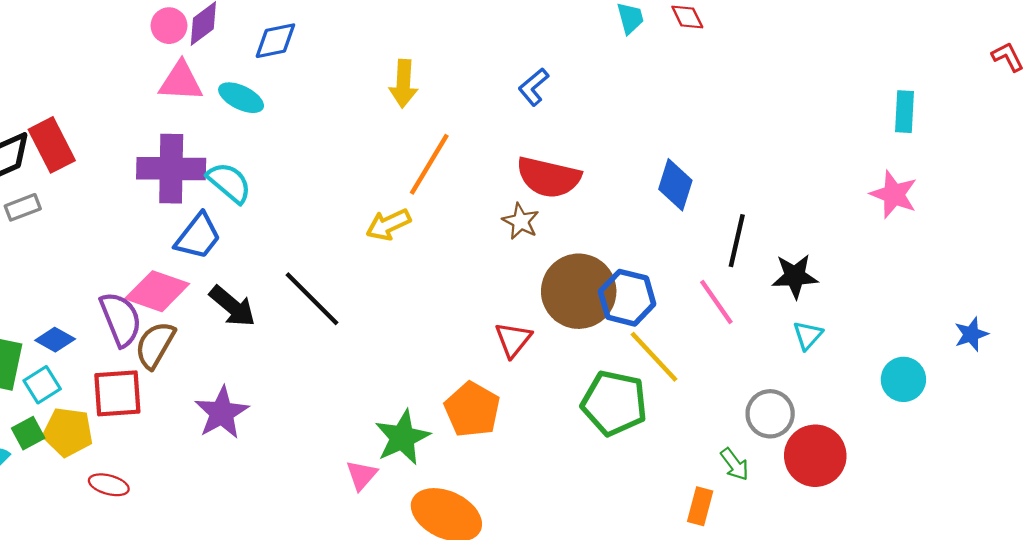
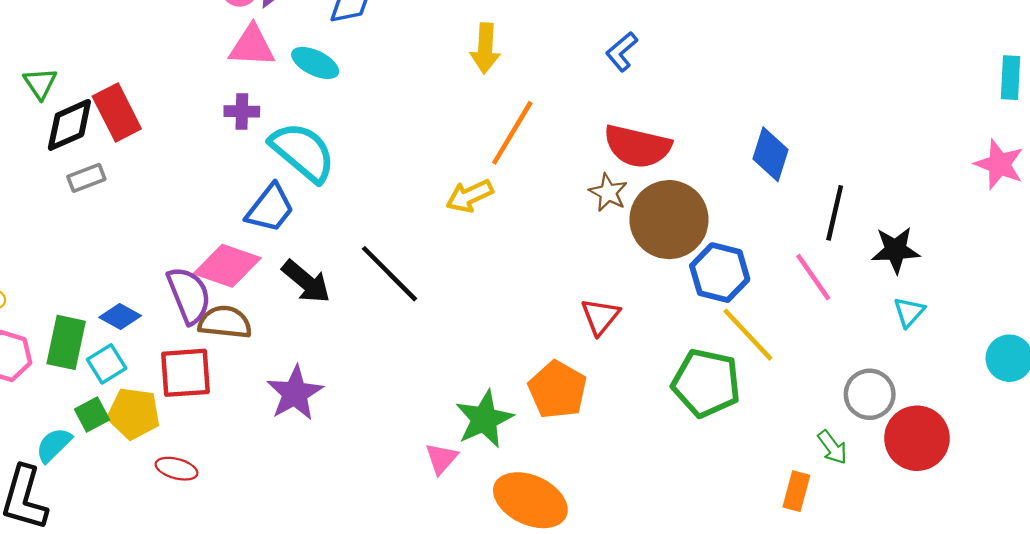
purple cross: (171, 169) -> (242, 111), moved, size x0.5
cyan semicircle: (229, 183) -> (303, 152), size x1.4
brown circle: (579, 291) -> (669, 220), moved
brown semicircle: (155, 345) -> (225, 322), turned 66

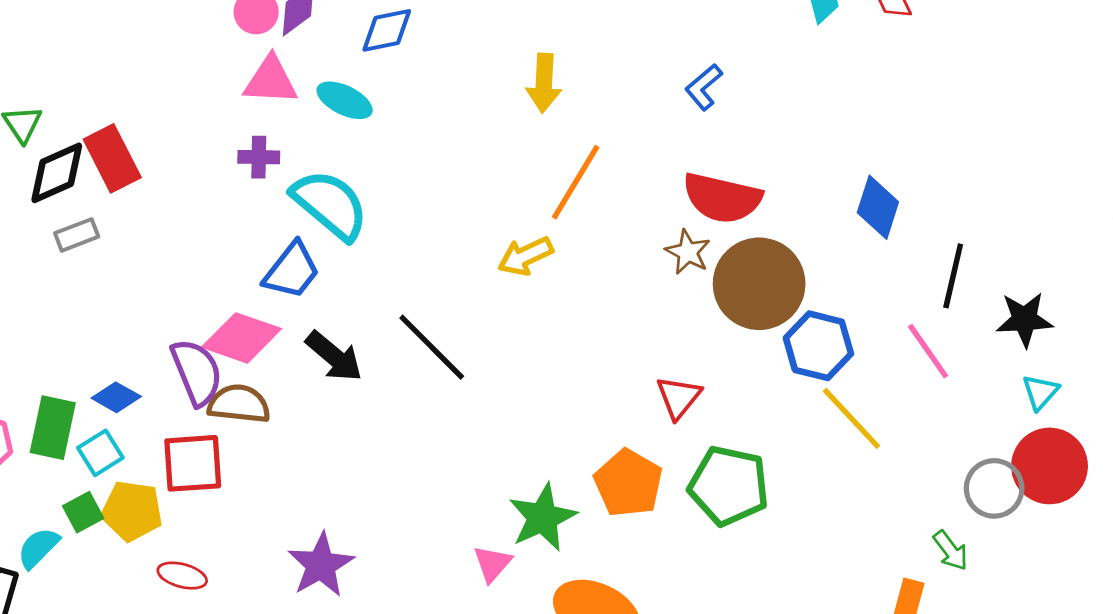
green pentagon: (706, 383) -> (729, 486), moved
purple star: (295, 393) -> (321, 565), moved
red circle: (917, 438) -> (1050, 466), moved

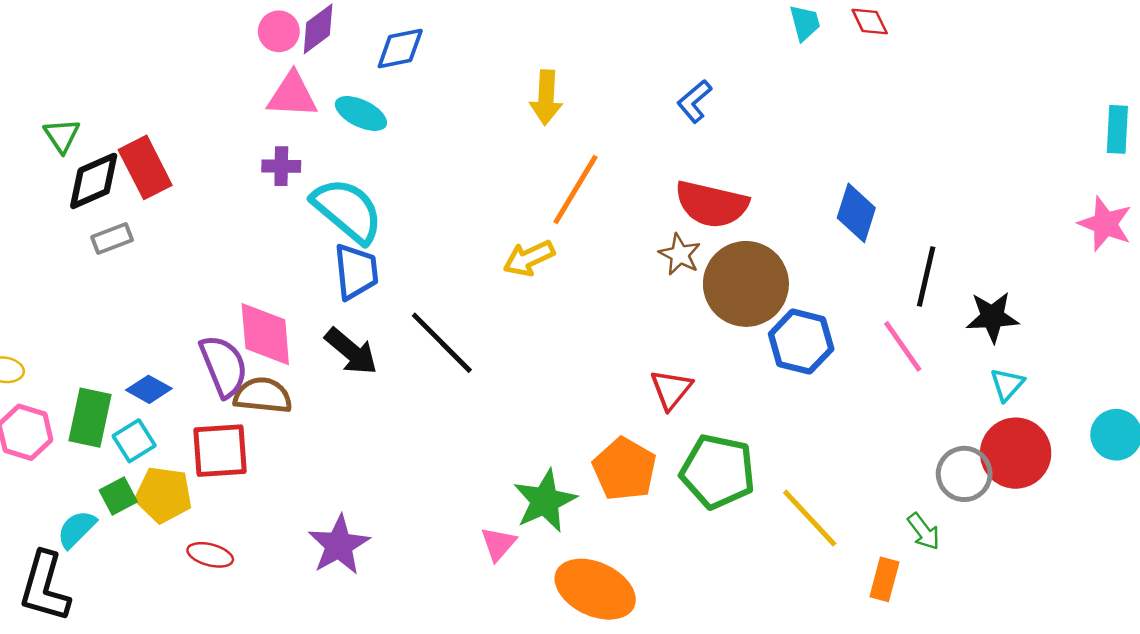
blue trapezoid: (292, 271) -> (356, 272), moved, turned -44
pink diamond: (242, 338) -> (265, 334), turned 66
yellow line: (852, 418) -> (810, 518), moved

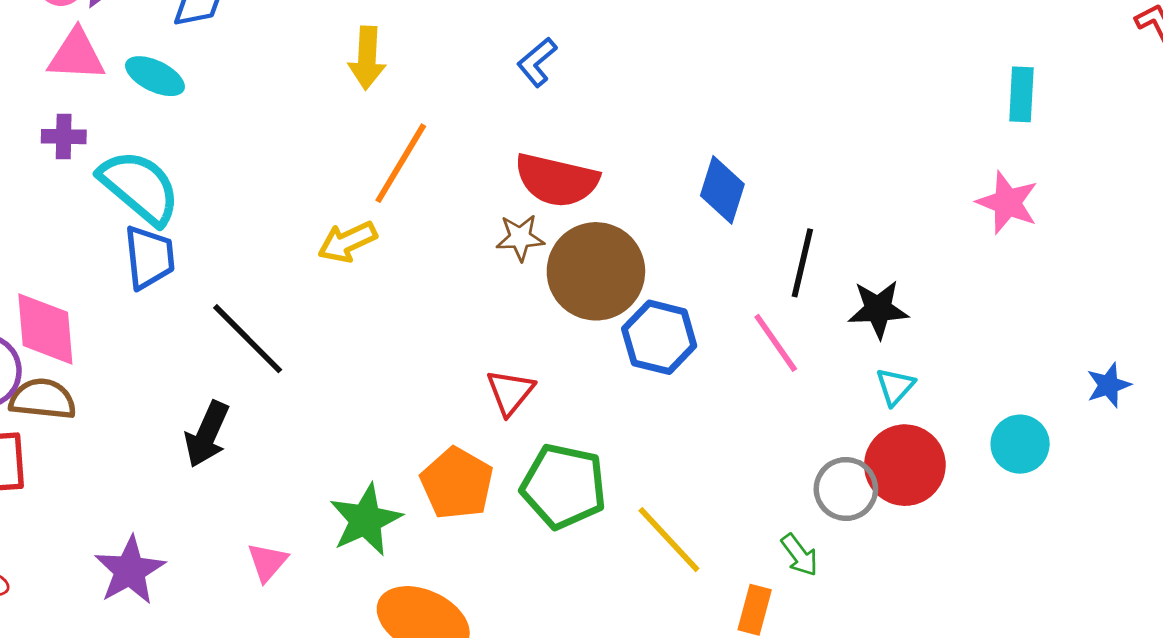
brown star: (680, 254) -> (520, 238), turned -30
black arrow: (351, 351) -> (207, 434), moved, turned 74
pink triangle: (498, 544) -> (267, 562), moved

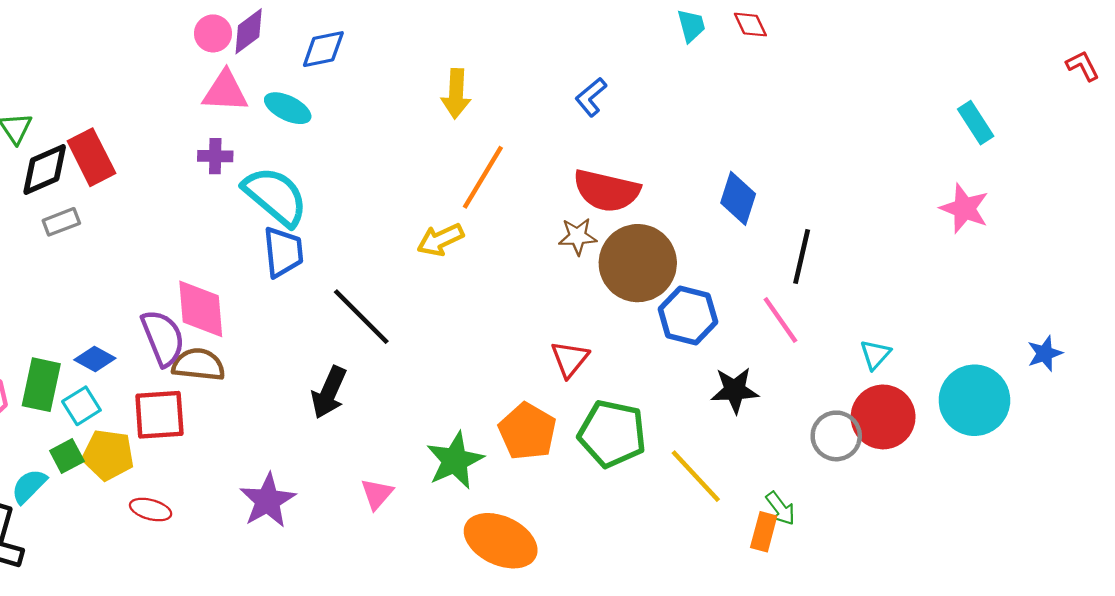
cyan rectangle: (1021, 94) -> (976, 123), turned -36
black star: (878, 309) -> (735, 390), moved
cyan circle: (1020, 444) -> (974, 400), size x1.5
green arrow: (800, 555) -> (780, 508), moved

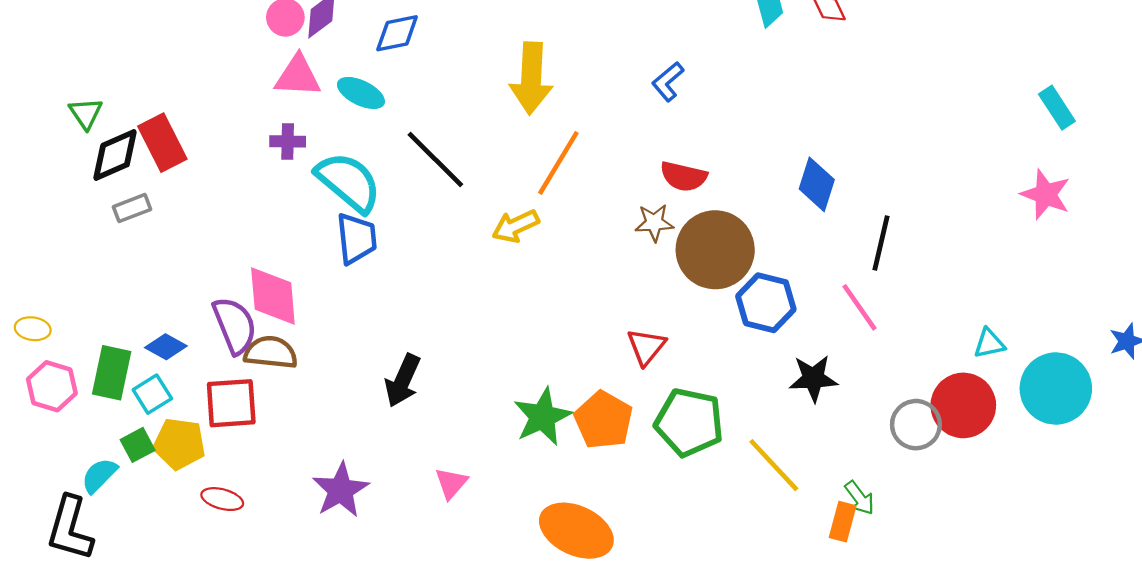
yellow arrow: (456, 94) -> (531, 78), size x1.4
red semicircle: (607, 191) -> (684, 176), size x0.7
black line: (361, 317) -> (435, 160), moved
cyan triangle: (875, 355) -> (989, 343), moved, turned 36
green star: (455, 460) -> (543, 417), moved

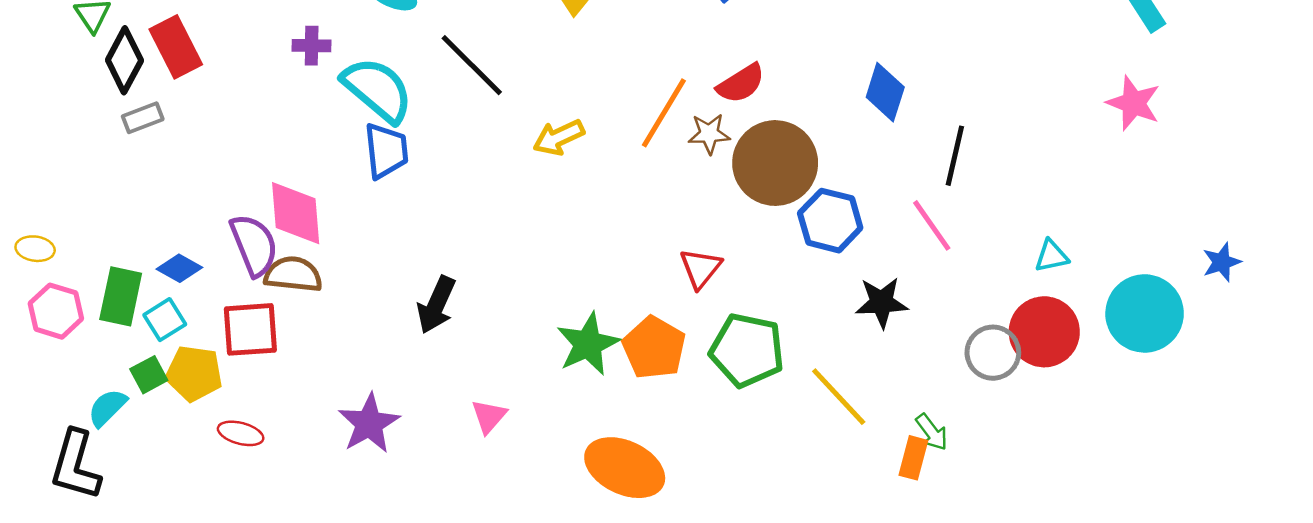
black diamond: (115, 155) -> (124, 60), turned -38
orange line: (558, 163) -> (664, 113), moved
red semicircle: (684, 176) -> (741, 84), turned -45
cyan triangle: (989, 343) -> (1052, 256), moved

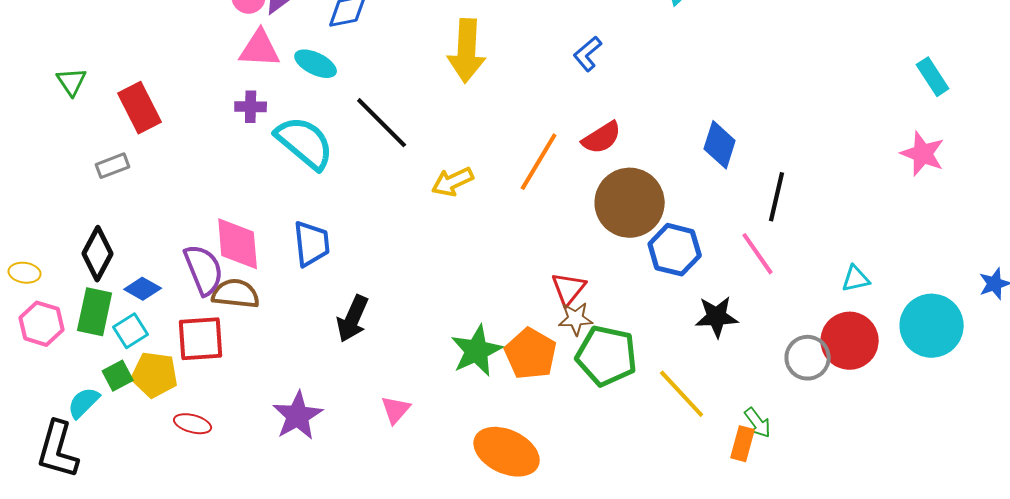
black diamond: (124, 60) -> (98, 254), moved
brown star: (709, 134) -> (576, 319), moved
blue trapezoid: (386, 151) -> (312, 244), moved

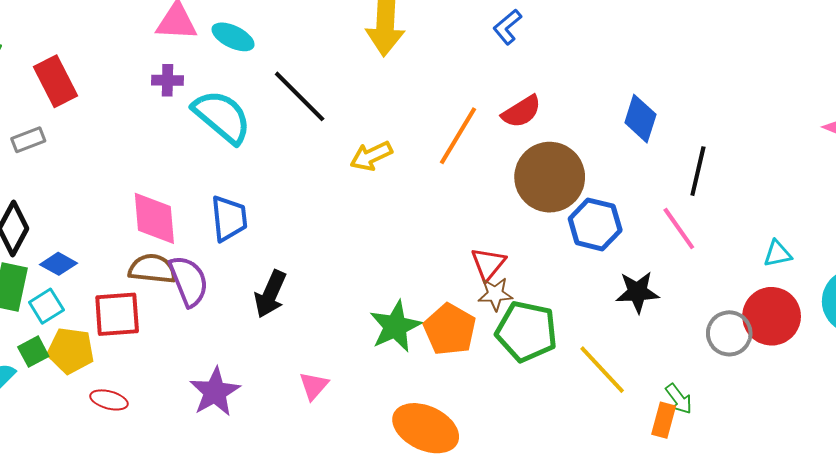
purple semicircle: (204, 270) -> (189, 281), moved

